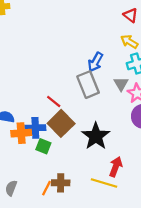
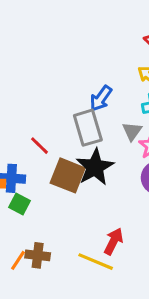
brown square: (61, 123) -> (68, 175), moved, turned -30
black star: (96, 136) -> (95, 167), moved

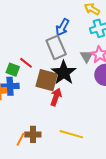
gray triangle: (132, 131) -> (87, 56), moved
green square: (20, 204) -> (13, 70), moved
red arrow: (113, 241) -> (56, 97), moved

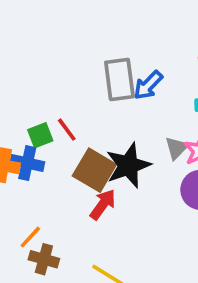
gray rectangle: (56, 47) -> (119, 80), moved
green square: (13, 70) -> (40, 135), turned 32
orange line: (21, 139) -> (30, 237), moved

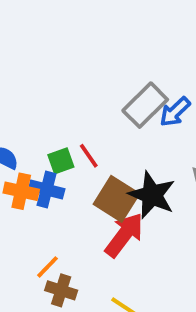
gray rectangle: (119, 80) -> (145, 105), turned 51
black star: (128, 165) -> (152, 195), turned -30
red arrow: (103, 204) -> (124, 235), size x1.4

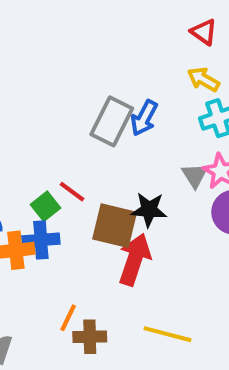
black star: (152, 195) -> (149, 210), size x0.7

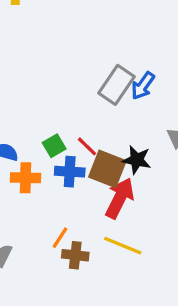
red line: (72, 192) -> (87, 146), moved
blue cross: (41, 240) -> (70, 172), moved
yellow line: (168, 334) -> (123, 246), moved

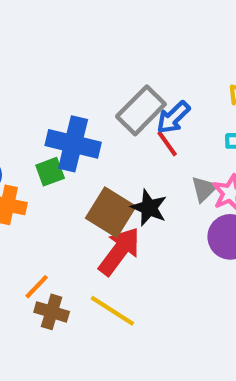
red line: (87, 146) -> (167, 144), moved
blue cross: (70, 172) -> (73, 144), moved, size x1.4

